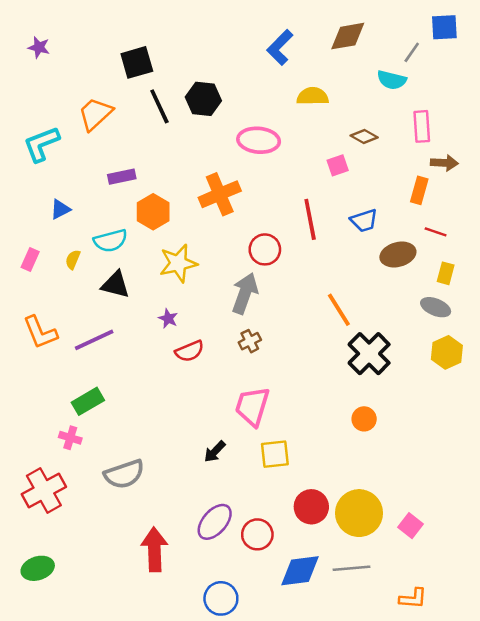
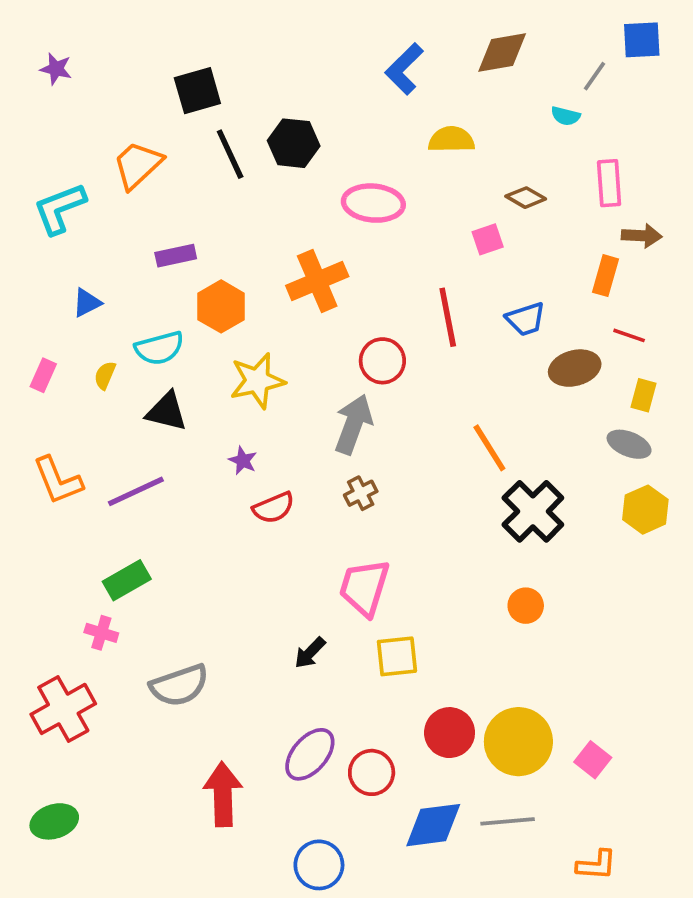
cyan semicircle: (392, 80) -> (566, 116), size x0.7

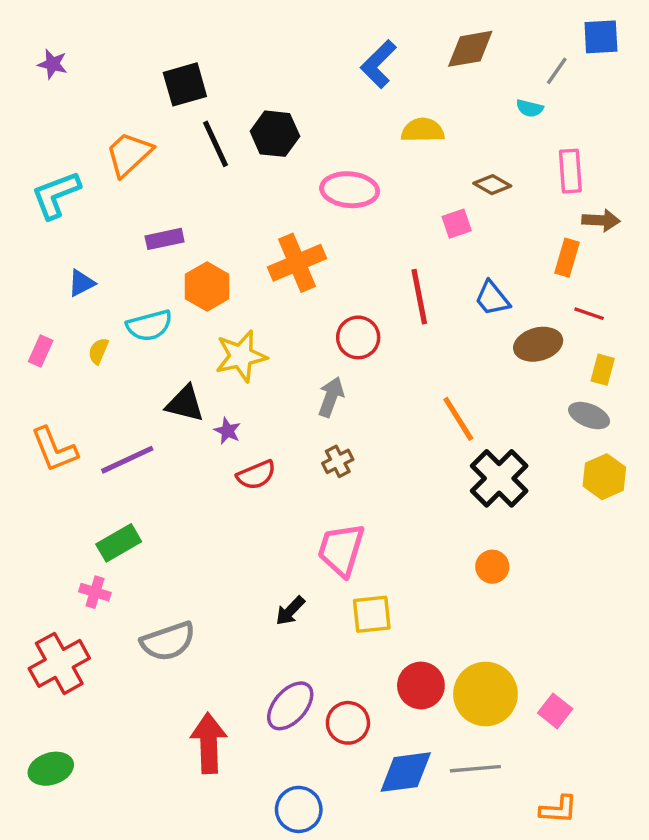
blue trapezoid: (526, 319) -> (492, 298), turned 69
black triangle: (167, 412) -> (185, 404), moved
gray arrow: (353, 424) -> (331, 397), size x0.7

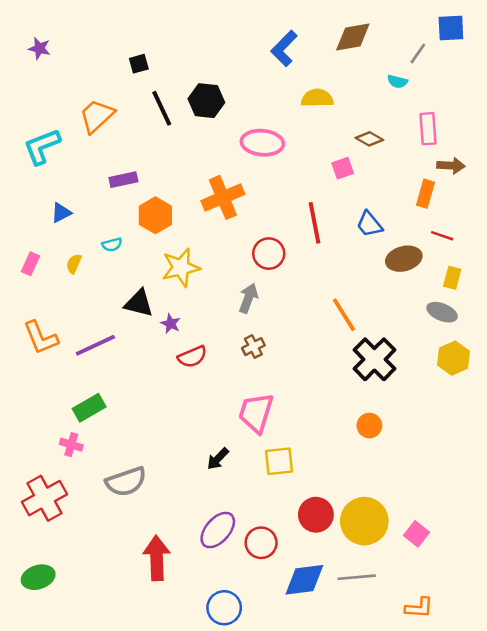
black square: (185, 84) -> (139, 64), size x0.6
cyan semicircle: (149, 326) -> (112, 245), size x0.6

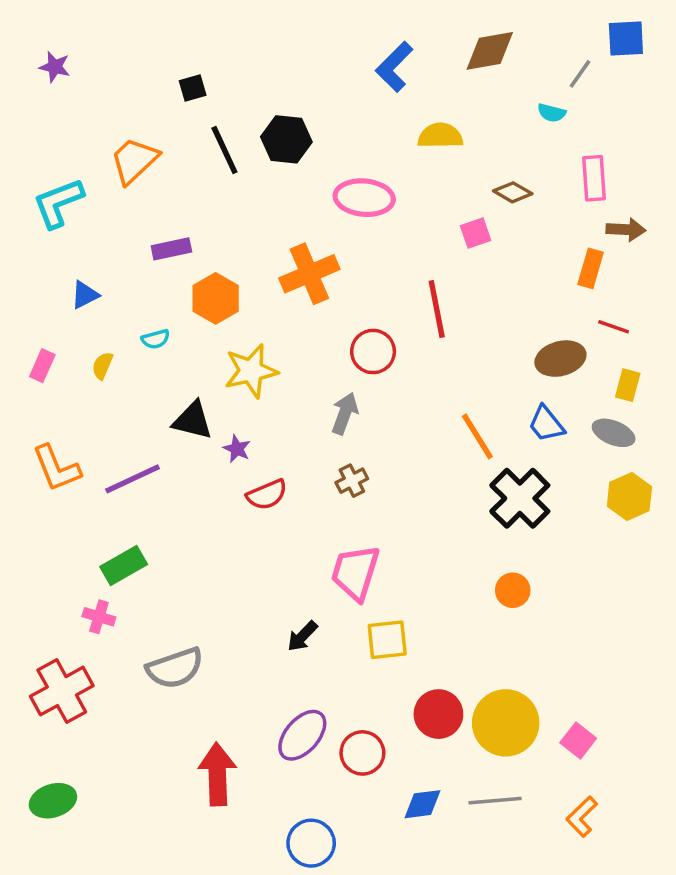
blue trapezoid: (369, 224) -> (546, 424), moved
blue diamond: (304, 580) -> (423, 804), size x0.7
orange L-shape: (419, 608) -> (582, 817), moved, turned 132

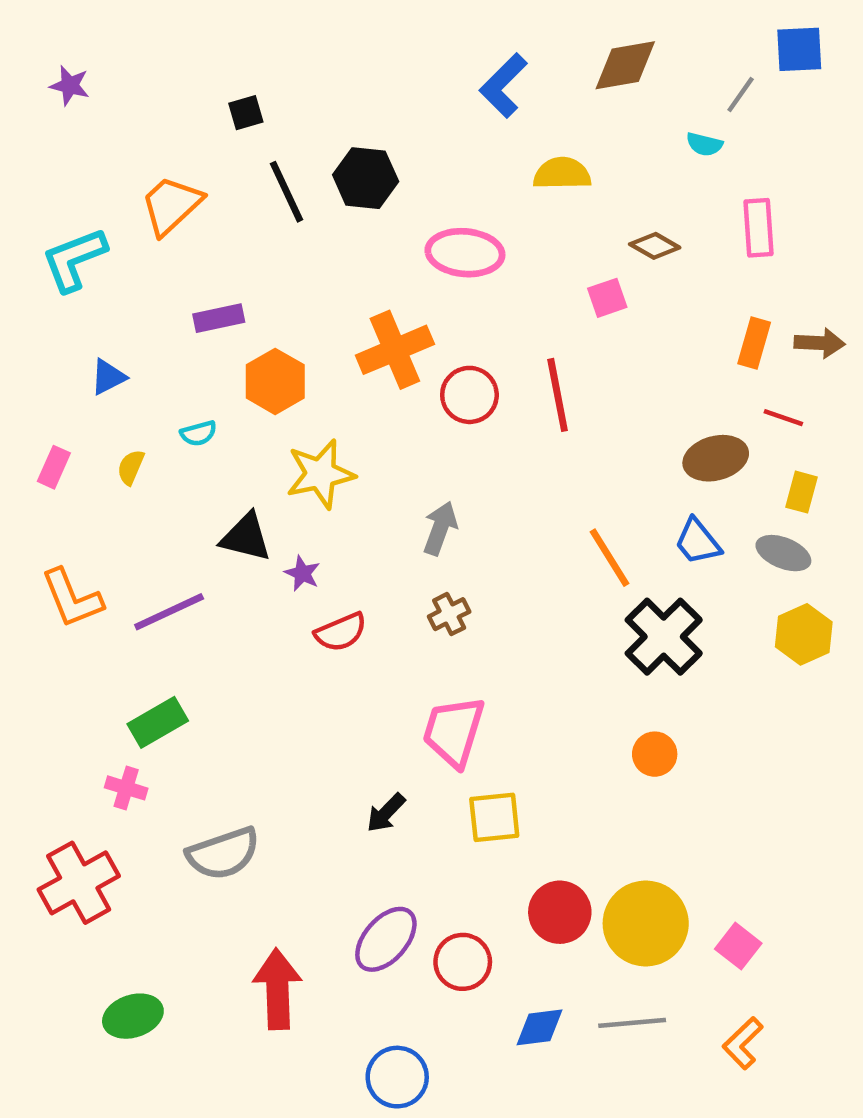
brown arrow: (626, 229) -> (820, 343), moved
red circle: (373, 352) -> (469, 395), moved
green ellipse: (53, 801) -> (133, 1016), moved

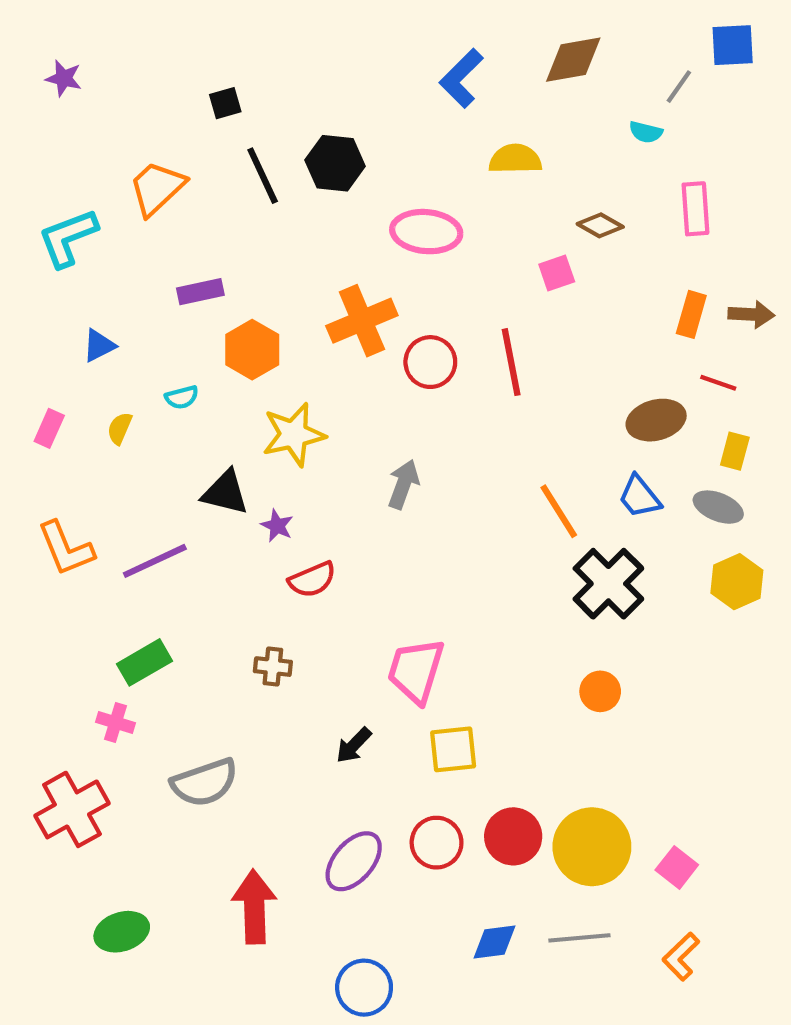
brown cross: (449, 614) -> (273, 667), moved, turned 33
red circle: (463, 962) -> (437, 843), moved

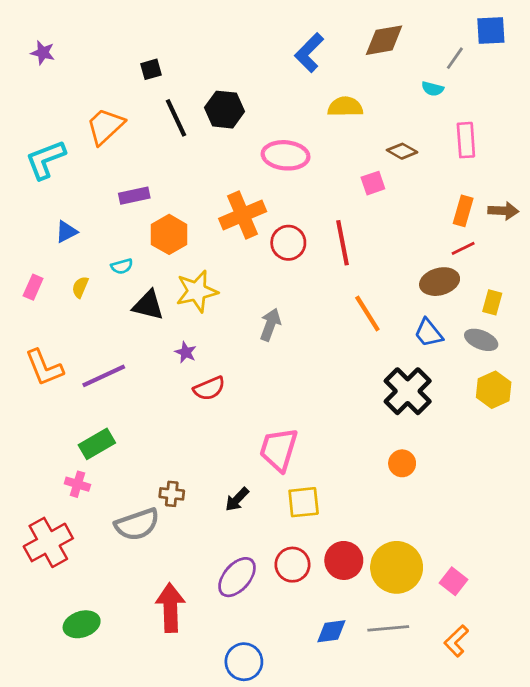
red line: (718, 383) -> (463, 248), moved, turned -45
black triangle: (225, 493) -> (148, 305), moved
orange line: (559, 511) -> (367, 313), moved
brown cross: (273, 667) -> (172, 494), moved

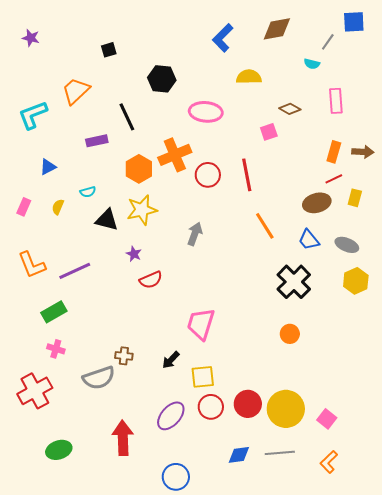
black line: (176, 118) -> (127, 117), moved
orange hexagon: (169, 234) -> (139, 169), moved
yellow rectangle: (492, 302) -> (355, 198), moved
green rectangle: (97, 444) -> (54, 312), moved
yellow square: (304, 502) -> (203, 377), moved

